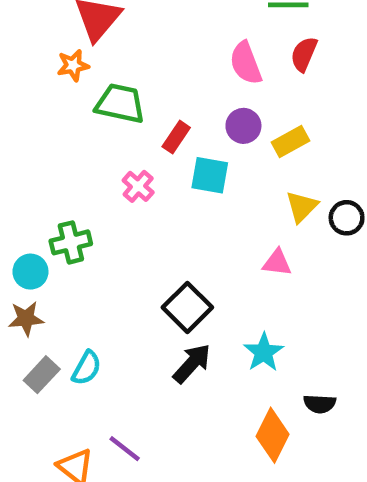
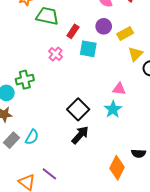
yellow triangle: (302, 207) -> (135, 54), moved
cyan star: (264, 352) -> (113, 109), moved

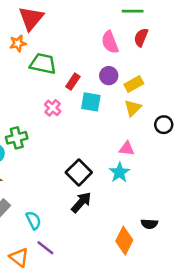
yellow triangle: (135, 54) -> (133, 108), moved
cyan semicircle: (32, 137) -> (33, 220), moved, turned -56

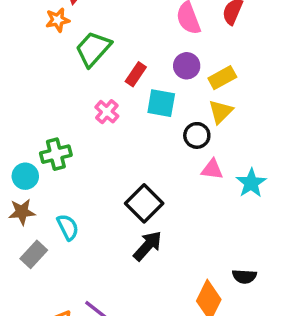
green trapezoid: (43, 64) -> (93, 49), turned -60
black circle: (164, 125) -> (197, 135), moved
cyan star: (119, 172) -> (251, 183), moved
cyan semicircle: (33, 220) -> (68, 227), moved

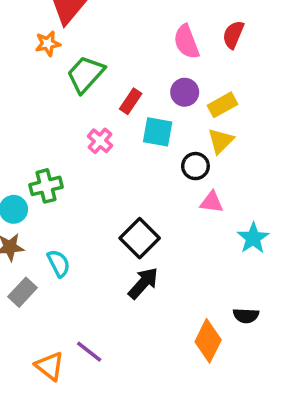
cyan star: (251, 183) -> (253, 238), moved

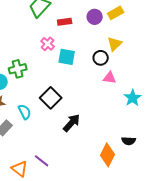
red rectangle: (131, 101) -> (65, 22), turned 48
yellow rectangle: (222, 105) -> (116, 13), moved
cyan square: (158, 132) -> (67, 57), moved
black square: (140, 238) -> (51, 98), moved

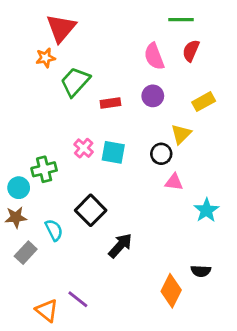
yellow rectangle: (116, 13) -> (204, 102), moved
pink cross: (48, 44) -> (84, 148), moved

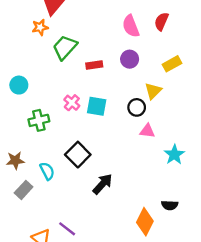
cyan circle: (19, 188) -> (19, 85), moved

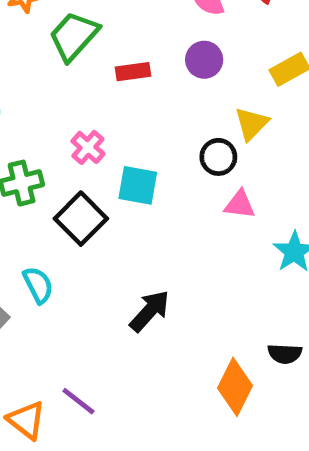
cyan square: (97, 106) -> (138, 185), moved
black square: (78, 155) -> (81, 219), moved

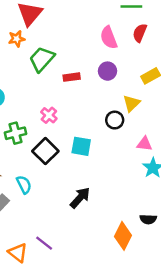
cyan square: (138, 185) -> (81, 146), moved
pink triangle: (240, 204) -> (145, 144), moved

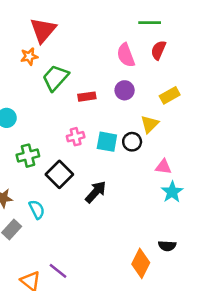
pink cross: (49, 115) -> (76, 137), moved, turned 35
cyan square: (81, 146) -> (107, 142), moved
black arrow: (80, 198) -> (96, 192), moved

